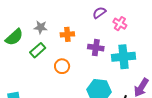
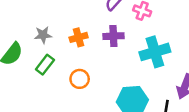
purple cross: (96, 48) -> (113, 36), moved

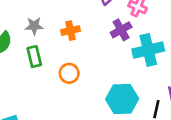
purple cross: (113, 36) -> (121, 30), moved, turned -30
green rectangle: (45, 65) -> (34, 57), turned -54

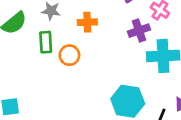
orange circle: (69, 73) -> (69, 55), moved

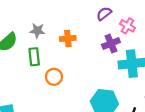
orange circle: (69, 55) -> (54, 77), moved

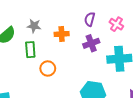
purple semicircle: (104, 14) -> (90, 19), moved, turned -40
purple cross: (111, 43) -> (91, 43), moved

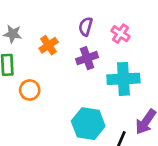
orange cross: (62, 34) -> (49, 45), turned -32

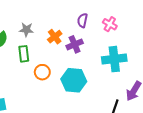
purple cross: (87, 58) -> (75, 44), moved
cyan hexagon: (88, 124) -> (74, 80), moved

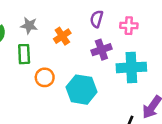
pink cross: (110, 24) -> (129, 26), turned -32
purple cross: (75, 44) -> (101, 50), moved

